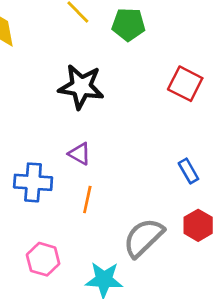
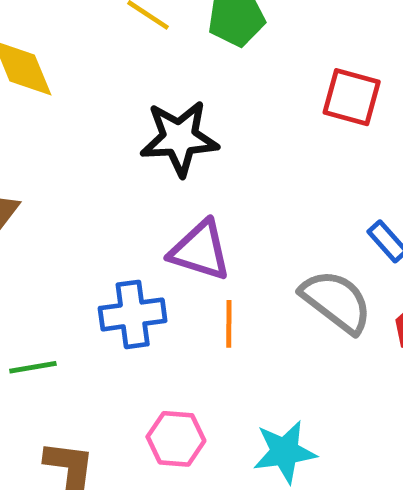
purple triangle: (80, 154) -> (200, 251), size x1.6
gray semicircle: (143, 238) -> (336, 301), moved, turned 93

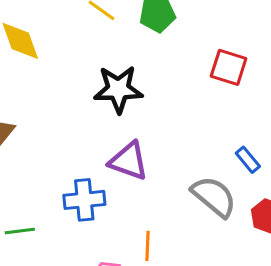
orange line: (229, 324) -> (147, 246), moved

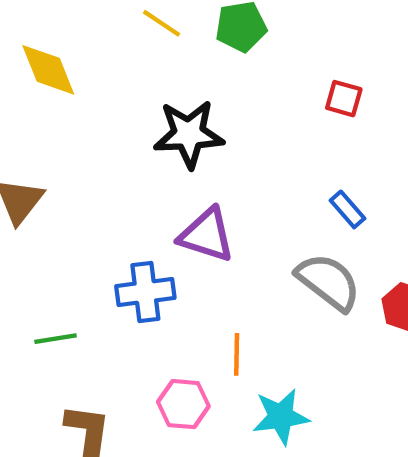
red square: (229, 67) -> (344, 99), size x0.7
blue rectangle: (248, 160) -> (347, 209), moved

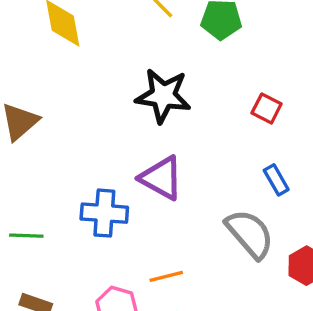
red square: (344, 99) -> (267, 108), moved
orange line: (237, 354) -> (166, 276), turned 64

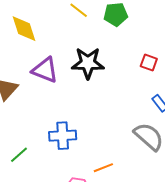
purple triangle: (161, 178) -> (45, 70), moved
green line: (26, 236) -> (19, 155), turned -36

